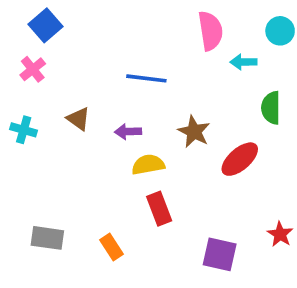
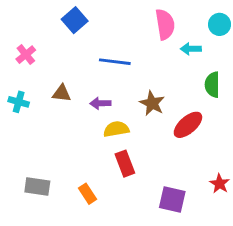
blue square: (46, 25) -> (75, 20), moved
brown triangle: (79, 119) -> (62, 93), turned -30

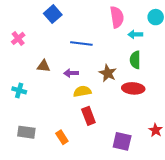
green semicircle: (212, 85) -> (135, 60), moved
cyan cross: (19, 102) -> (19, 90), moved
red ellipse: (188, 125) -> (133, 88), turned 45

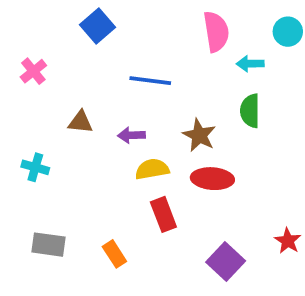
red ellipse: (133, 88) -> (212, 179), moved
purple square: (122, 141) -> (226, 262), turned 30

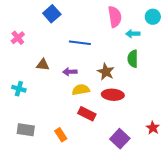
red rectangle: (163, 214) -> (87, 114), turned -42

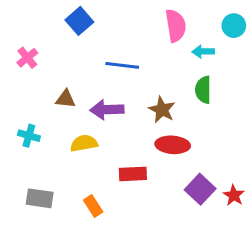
purple arrow: (70, 72) -> (107, 110), size x1.5
yellow semicircle: (81, 90) -> (84, 143), moved
red rectangle: (87, 114) -> (133, 174), turned -30
purple square: (120, 139) -> (200, 189), moved

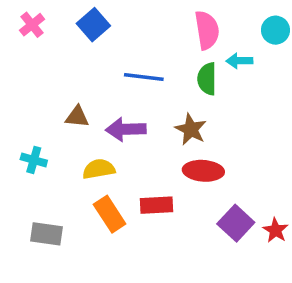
pink cross: (27, 58) -> (32, 25), moved
green semicircle: (203, 90) -> (207, 79), moved
orange rectangle: (93, 206) -> (110, 214), moved, size x1.4

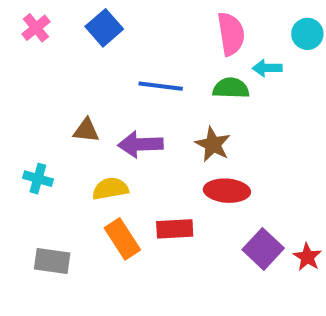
green semicircle: (207, 79) -> (231, 88), turned 92

